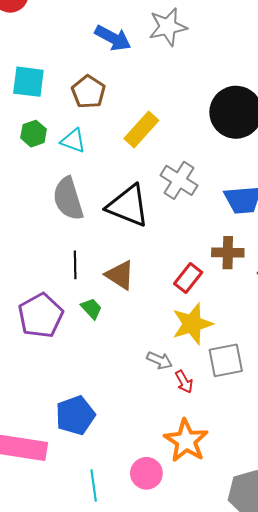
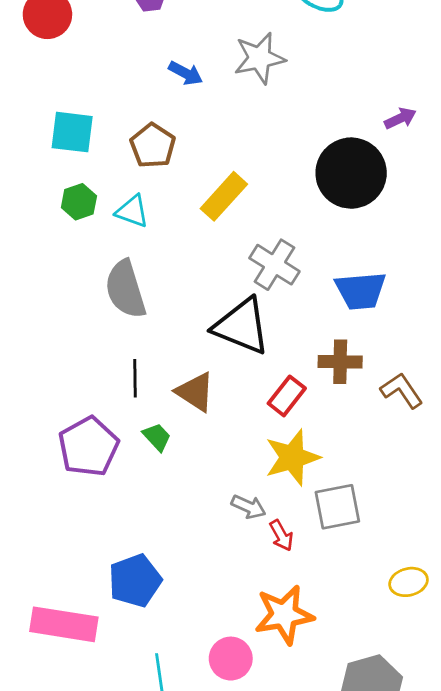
blue arrow: (113, 38) -> (186, 73), size x0.7
black triangle: (128, 206) -> (242, 326), moved
orange star: (186, 441) -> (284, 615), turned 30

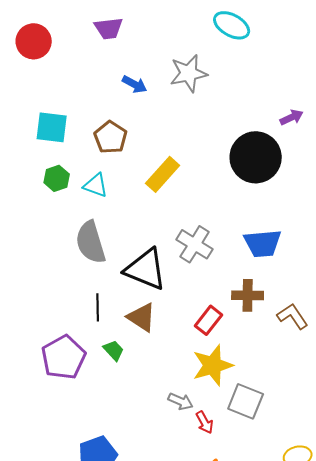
gray cross: (274, 265) -> (195, 244), moved
black triangle: (242, 326) -> (146, 269), moved
gray square: (337, 507) -> (246, 401), turned 33

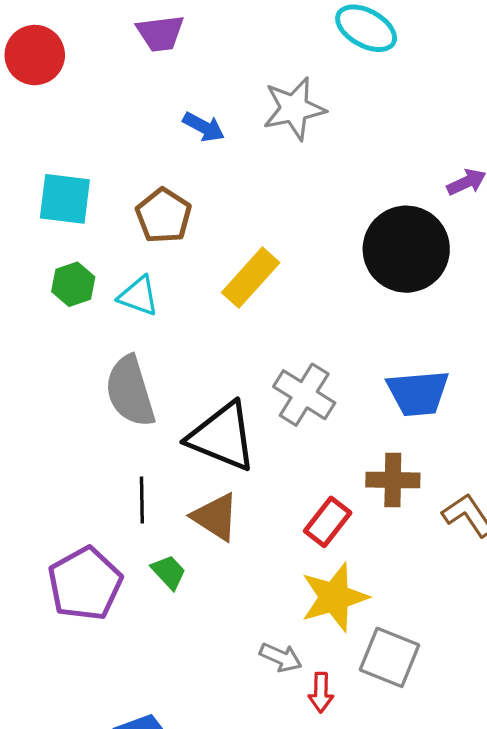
red arrow: (205, 422) -> (321, 693), turned 30

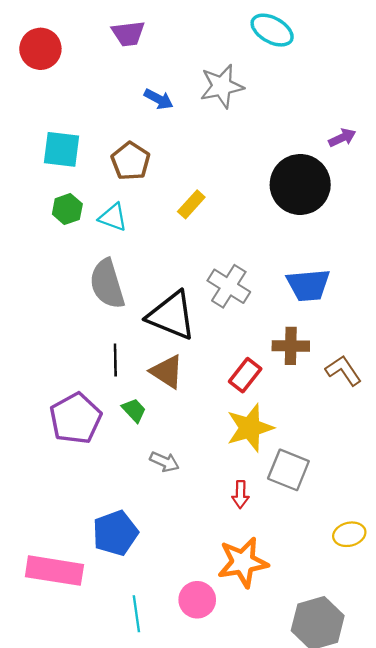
yellow rectangle: (251, 278) -> (191, 204), size x0.7
gray arrow: (281, 657) -> (164, 462), moved

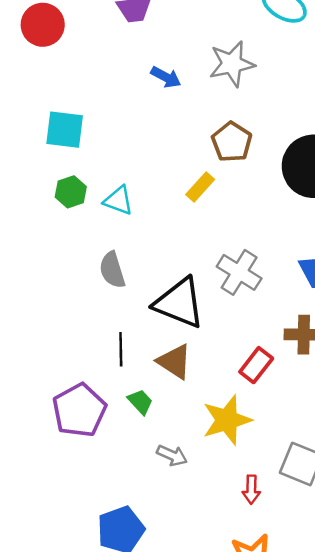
brown pentagon: (131, 161) -> (232, 142), moved
gray semicircle: (107, 284) -> (112, 270), size x0.7
yellow star: (250, 428) -> (227, 420), moved

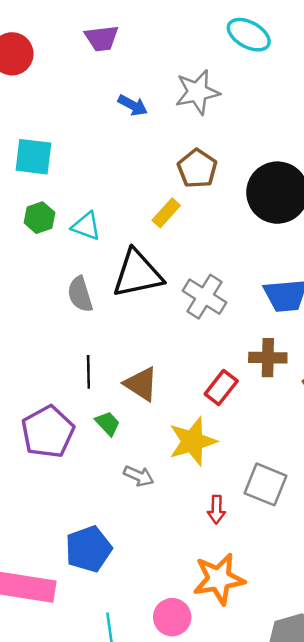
black triangle: (179, 303) -> (138, 274), moved, turned -34

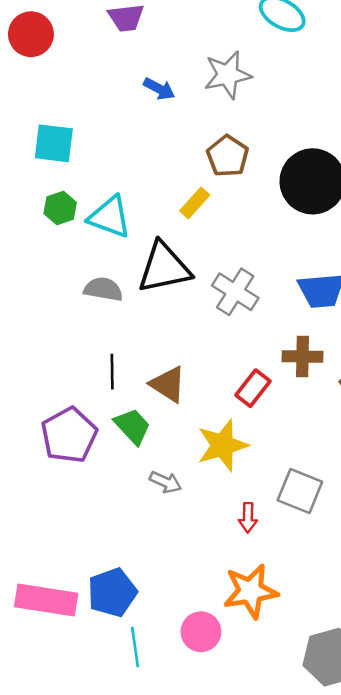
cyan triangle: (86, 226) -> (110, 217), size x1.4
gray semicircle: (80, 294) -> (103, 289), turned 117
green trapezoid: (108, 423) -> (132, 426), size x1.4
blue pentagon: (88, 549) -> (112, 592), moved

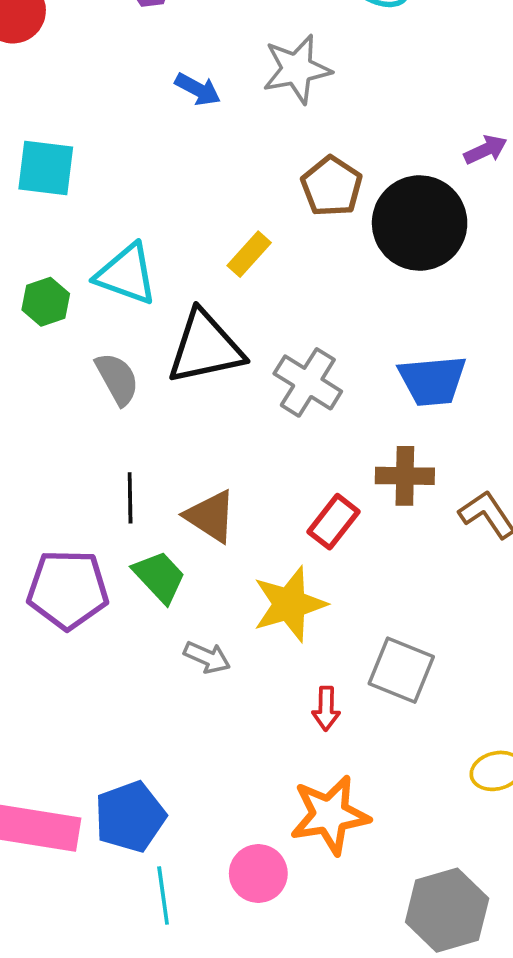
brown pentagon: (228, 156) -> (332, 186), moved
green hexagon: (60, 208) -> (46, 302), moved
gray semicircle: (103, 289) -> (117, 379), turned 51
purple pentagon: (69, 435) -> (68, 589), turned 30

